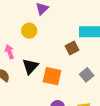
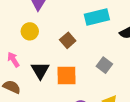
brown square: (72, 48) -> (68, 40), moved

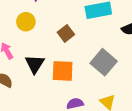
gray square: (104, 65) -> (104, 62), size x1.5

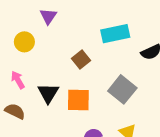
yellow circle: (26, 22) -> (24, 42), moved

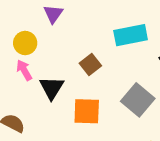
pink arrow: (18, 80) -> (24, 70), moved
black triangle: (48, 93) -> (52, 88), moved

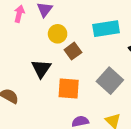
yellow circle: (25, 43) -> (58, 34), moved
pink arrow: (24, 70) -> (19, 14), moved, turned 42

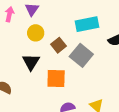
yellow circle: (58, 34) -> (36, 33), moved
gray square: (110, 81) -> (81, 55), moved

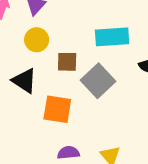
brown square: (58, 45) -> (67, 62), turned 32
black triangle: (31, 62) -> (24, 81), turned -36

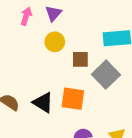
black triangle: (24, 81) -> (43, 103), moved

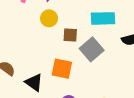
black triangle: (43, 103) -> (34, 82), moved

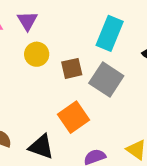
cyan rectangle: (103, 18) -> (110, 33), turned -50
orange square: (62, 69) -> (74, 117), turned -30

